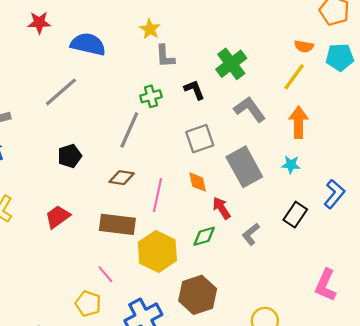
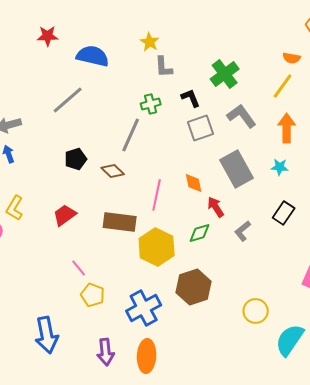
gray square: (200, 139) -> (201, 128), moved
brown diamond: (122, 178) -> (113, 171), moved, turned 35
pink line: (105, 274) -> (79, 268), moved

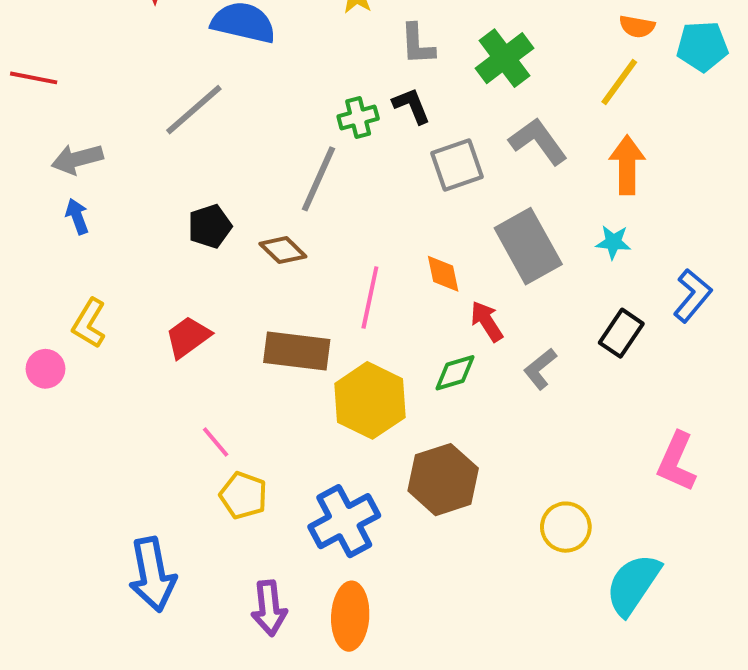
gray L-shape: (164, 67) -> (417, 44), moved
black L-shape: (191, 98) -> (412, 106), moved

